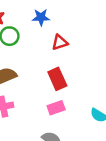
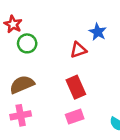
blue star: (41, 17) -> (98, 32), moved, turned 30

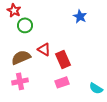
red triangle: (78, 50) -> (44, 49), moved, turned 48

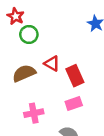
pink cross: (20, 81) -> (34, 113), moved

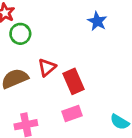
red triangle: (52, 64) -> (47, 67), turned 49

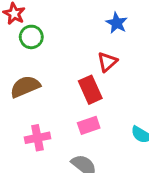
red triangle: (47, 67) -> (107, 62), moved

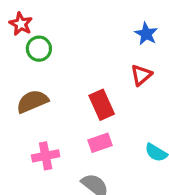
blue star: (117, 23) -> (146, 34), moved
red triangle: (107, 62) -> (141, 75), moved

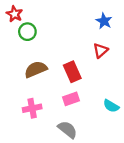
brown semicircle: (32, 101) -> (36, 69), moved

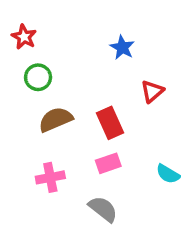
blue star: (104, 21) -> (122, 47), moved
green circle: (27, 32) -> (38, 77), moved

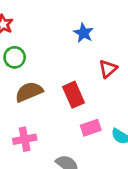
pink rectangle: (108, 163) -> (91, 128), moved

